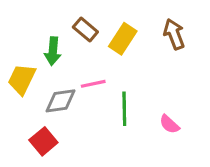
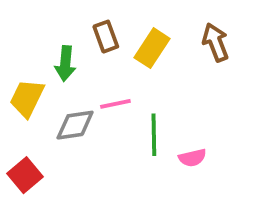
brown rectangle: (85, 29) -> (106, 37), turned 30
pink semicircle: (169, 124) -> (192, 158), moved, turned -55
red square: (43, 141) -> (25, 175), moved

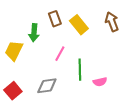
yellow rectangle: (152, 48) -> (79, 25), turned -72
pink line: (115, 104) -> (60, 54), turned -49
gray diamond: (75, 125) -> (47, 86), moved

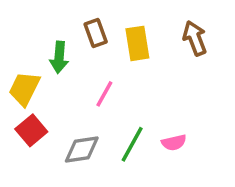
yellow rectangle: (79, 25) -> (137, 43), turned 30
green line: (80, 70) -> (132, 144), moved, turned 30
red square: (13, 91) -> (31, 130), moved

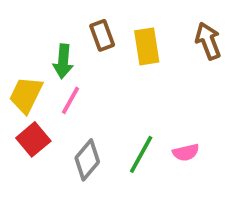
pink line: (104, 94) -> (71, 100), moved
gray diamond: (82, 150) -> (87, 160), turned -42

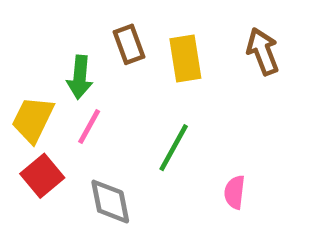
pink semicircle: (186, 152) -> (235, 192), turned 110
green line: (141, 154) -> (174, 148), moved
gray diamond: (87, 160) -> (110, 202), turned -51

